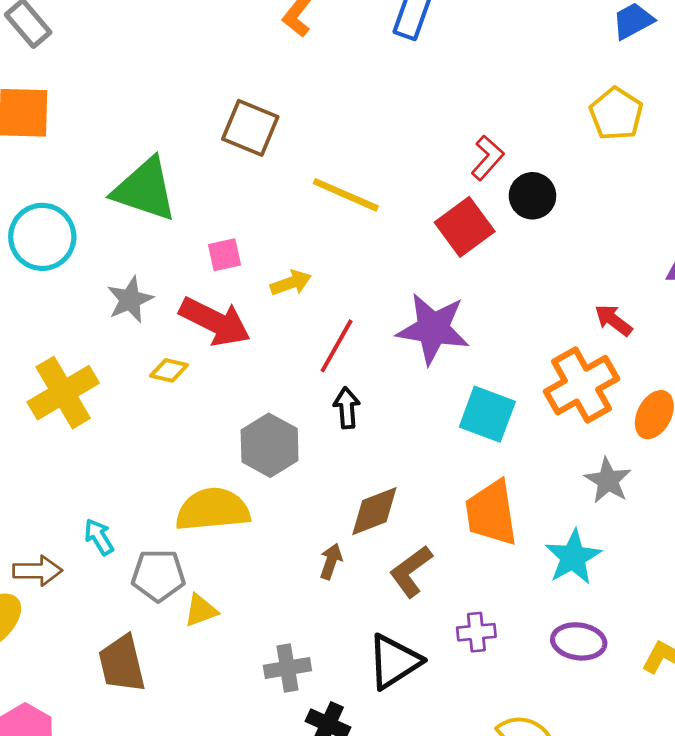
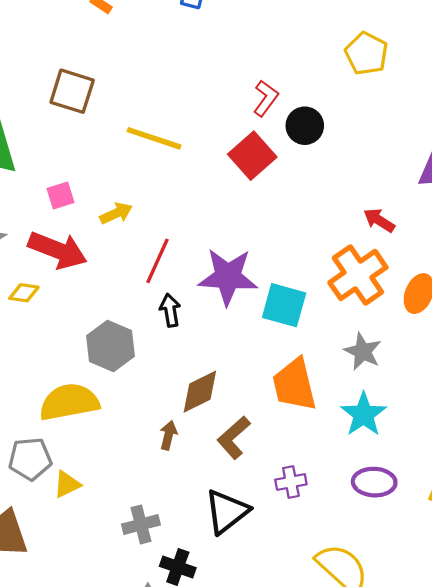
purple star: (433, 329) -> (228, 277), moved
gray star: (608, 480) -> (363, 351), moved

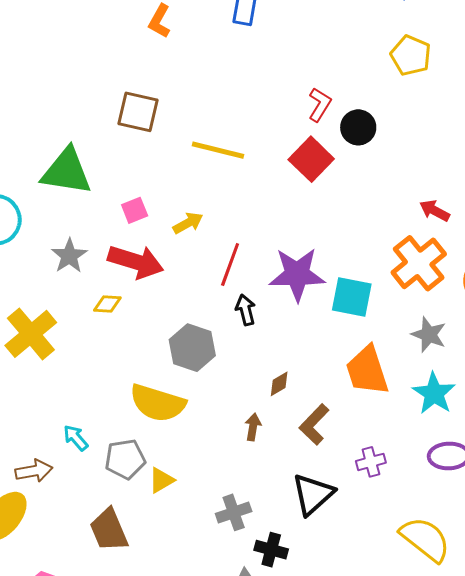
brown diamond: (200, 392) -> (279, 384), size x0.6
yellow semicircle: (69, 402) -> (158, 403), turned -148

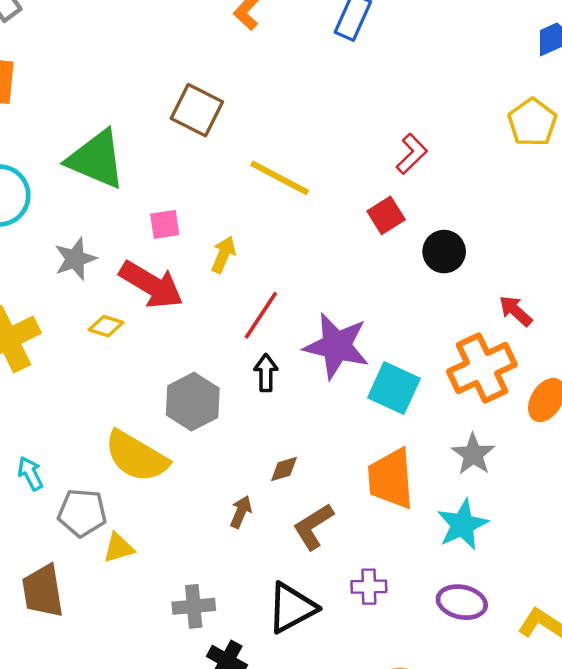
black circle: (358, 127) -> (444, 252), moved
red square: (311, 159) -> (386, 215), size x0.7
yellow arrow: (188, 223) -> (223, 255), turned -52

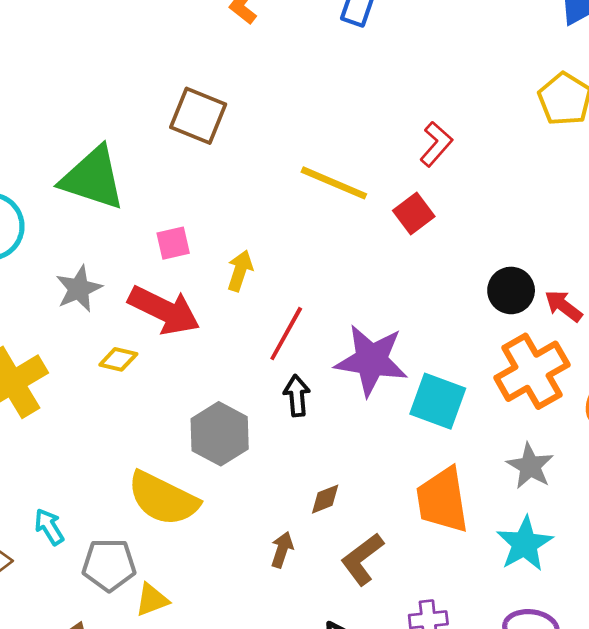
yellow line: (280, 178) -> (334, 183), moved
black circle: (444, 252) -> (511, 290), moved

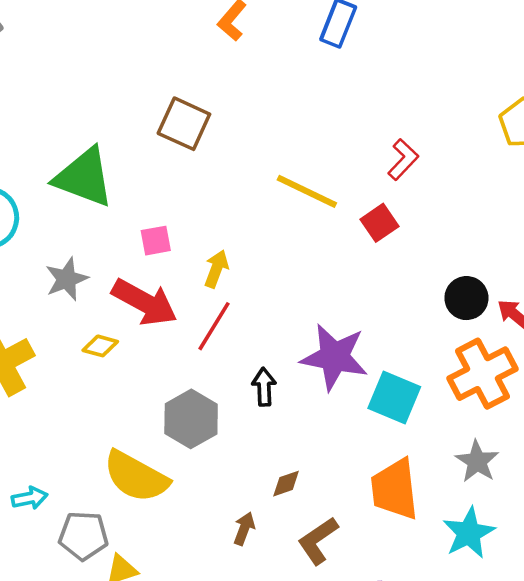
red line: (286, 334) -> (214, 326), moved
cyan arrow: (49, 527) -> (30, 498), turned 108

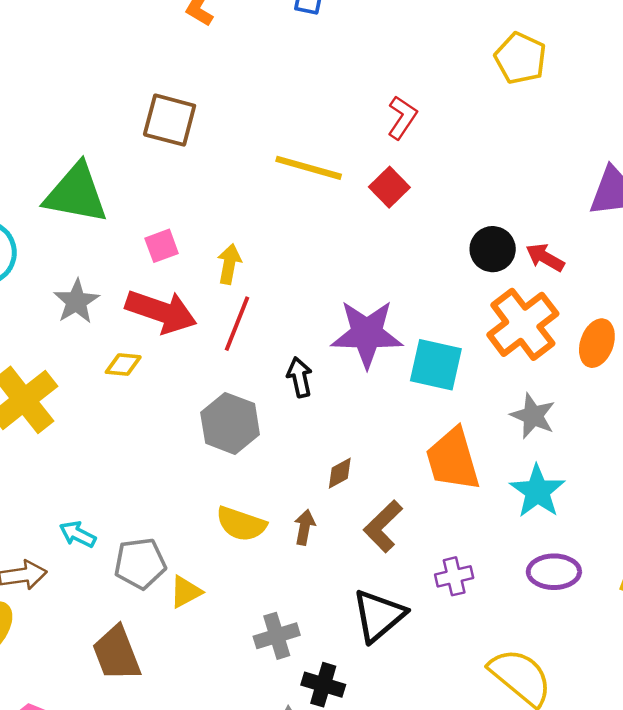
yellow semicircle: (136, 477) -> (241, 524), moved, size x0.7
cyan arrow: (30, 498) -> (78, 534), turned -132

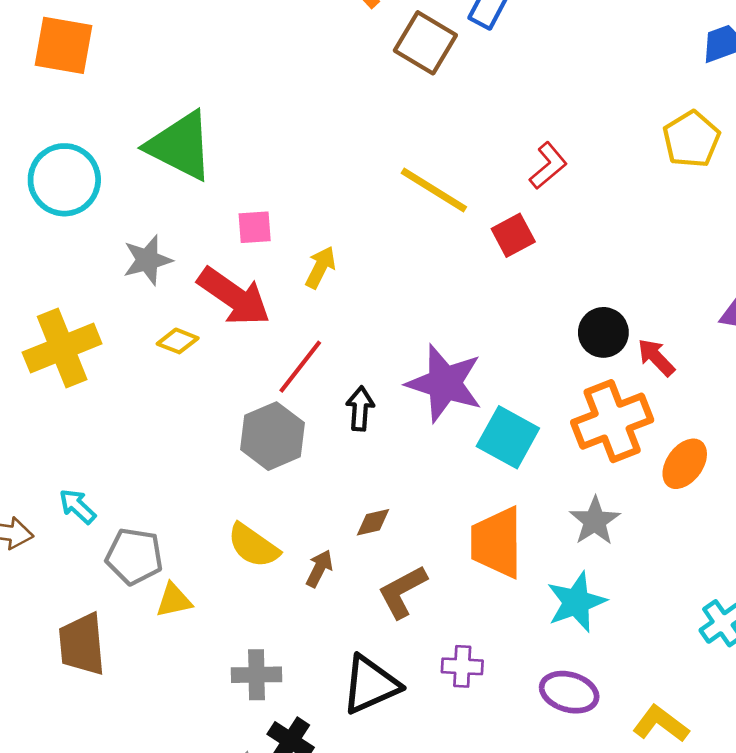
brown square: (170, 120) -> (425, 43), moved
red line: (237, 324) -> (300, 367), moved

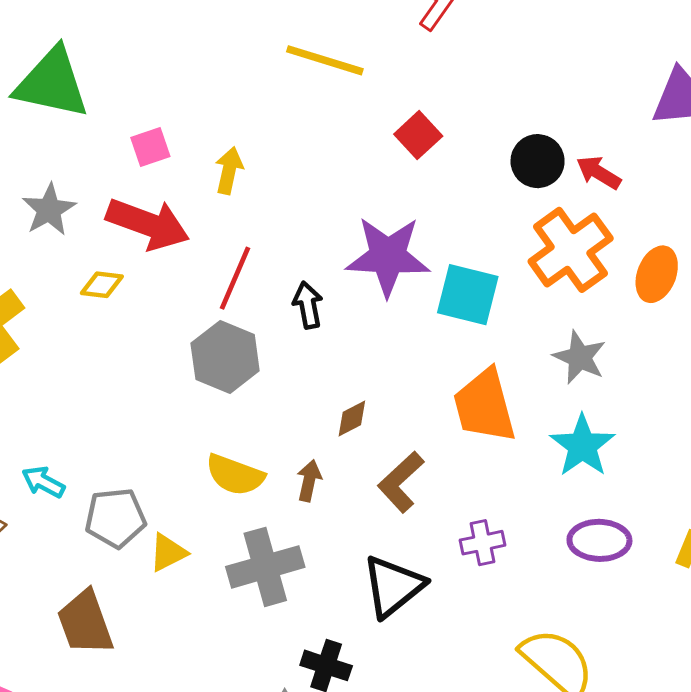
red square: (513, 235) -> (418, 135), moved
gray cross: (256, 675) -> (265, 567), moved, size x1.4

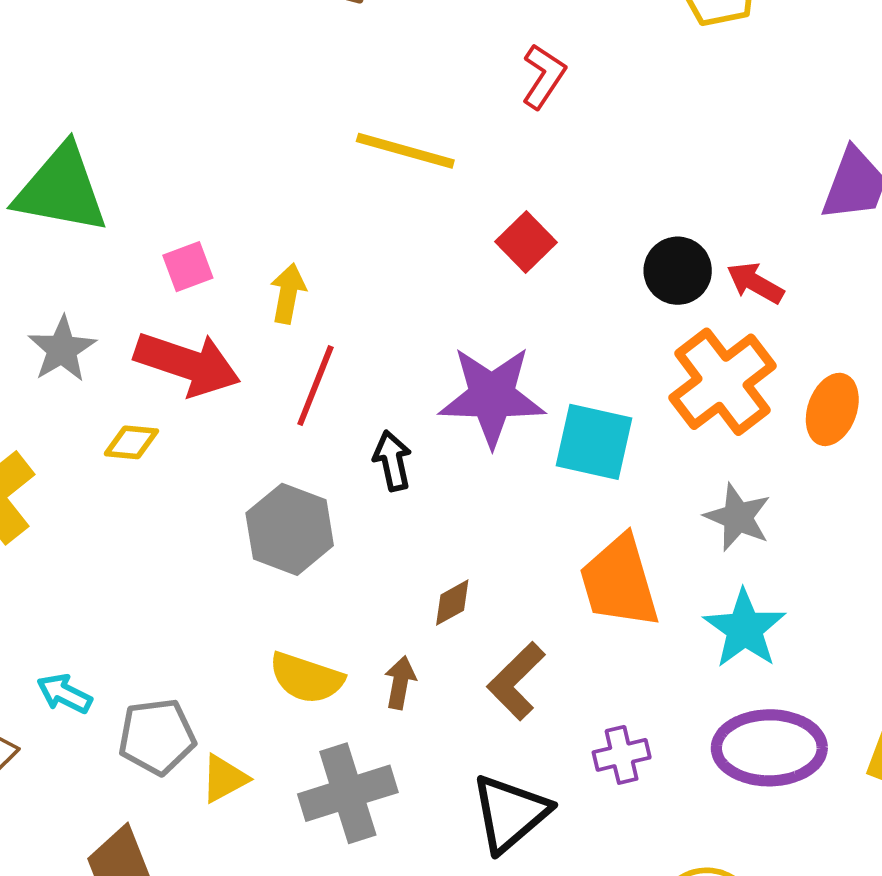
red line: (235, 278) -> (315, 386), moved
purple ellipse: (599, 540) -> (769, 748), size x1.4

